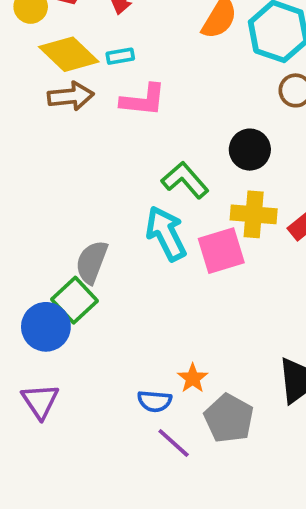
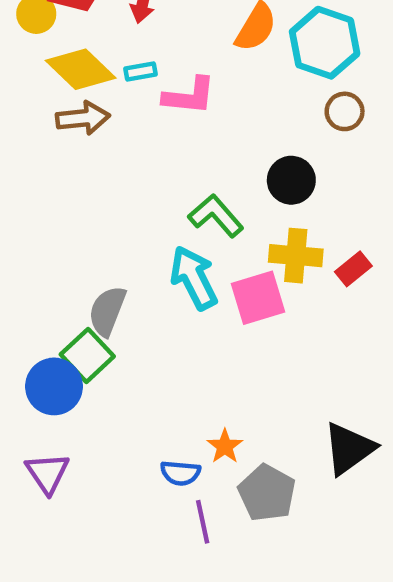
pink L-shape: (143, 100) -> (189, 96), moved
purple line: (174, 443) -> (203, 522), turned 36

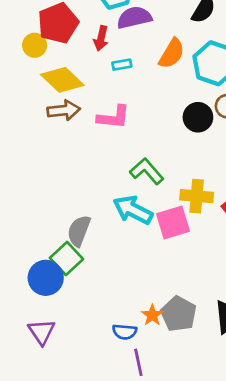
cyan rectangle: (141, 72) -> (122, 65), moved
pink L-shape: (189, 96) -> (114, 117), moved
black circle: (291, 180) -> (198, 117), moved
cyan arrow: (194, 278) -> (133, 210), turned -36
gray pentagon: (267, 493) -> (179, 314), moved

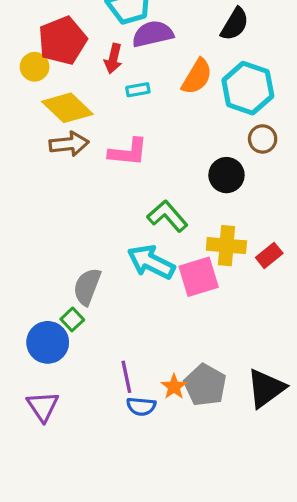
black circle: (198, 117) -> (226, 175), moved
green square: (66, 258) -> (72, 319), size x0.6
purple line: (138, 362) -> (126, 377), moved

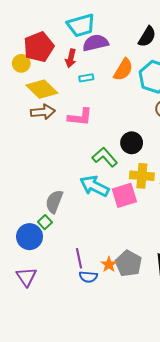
black circle: (226, 175) -> (132, 143), moved

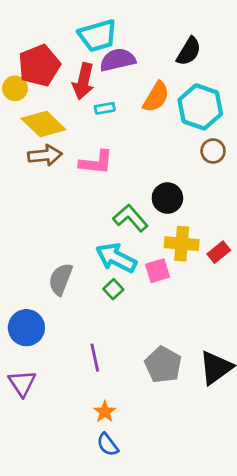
red arrow: (71, 58) -> (83, 81), size x1.4
pink square: (124, 195) -> (157, 271), size x0.7
green square: (45, 222) -> (113, 289), moved
orange star: (109, 264) -> (105, 412), moved
blue semicircle: (88, 277) -> (108, 444), moved, turned 48

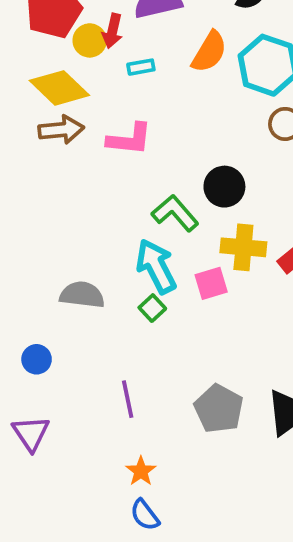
red arrow: (83, 81) -> (112, 31), size x0.7
yellow circle: (15, 88) -> (90, 40), moved
cyan arrow: (116, 258) -> (156, 266), turned 36
gray semicircle: (61, 279) -> (82, 295), turned 76
blue circle: (26, 328) -> (37, 359), size x0.6

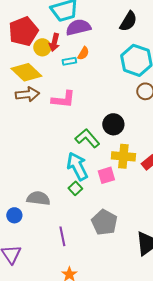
orange semicircle: (209, 52) -> (83, 53), moved, size x0.6
gray semicircle: (82, 295) -> (38, 198), moved
gray pentagon: (219, 409) -> (104, 222), moved

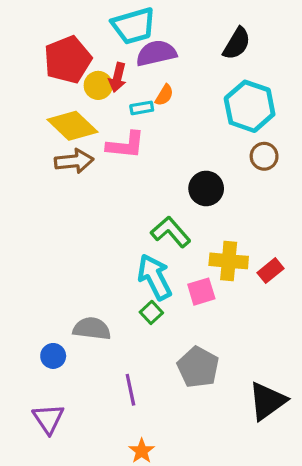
pink L-shape: (63, 99) -> (126, 145), moved
black circle: (113, 124) -> (206, 188), moved

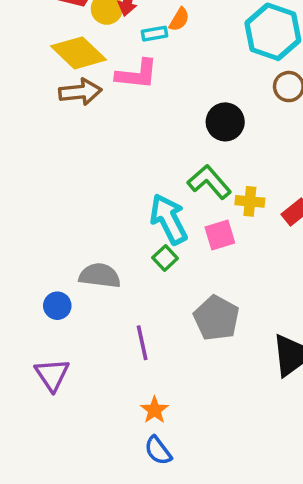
green L-shape: (171, 232) -> (209, 182), moved
yellow cross: (229, 261) -> (250, 201), size x0.7

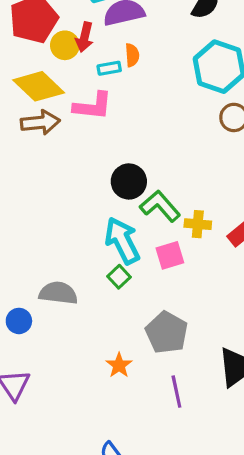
orange semicircle: (179, 19) -> (132, 55), turned -35
black circle: (225, 122) -> (129, 181), moved
purple line: (142, 343) -> (176, 392), moved
orange star: (154, 410) -> (119, 365), moved

